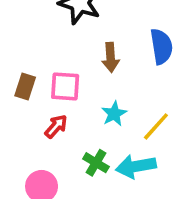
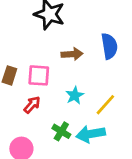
brown arrow: (111, 57) -> (72, 54), turned -90

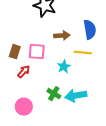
red arrow: (32, 105) -> (24, 72), moved
yellow line: (105, 105) -> (83, 53), moved, turned 54

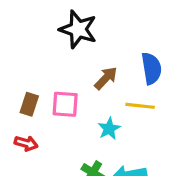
brown arrow: (62, 36) -> (106, 78), turned -42
red arrow: (24, 72) -> (26, 143), moved, turned 64

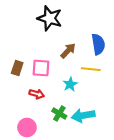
red arrow: (26, 143) -> (37, 94), moved

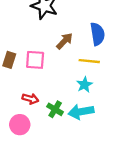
cyan star: (70, 84) -> (84, 85), moved
red arrow: (37, 94) -> (30, 99), moved

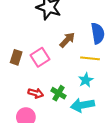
pink square: (35, 60) -> (40, 57), turned -36
green cross: (55, 109) -> (59, 93), moved

